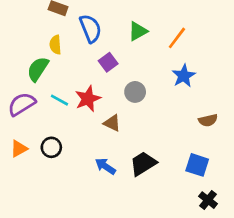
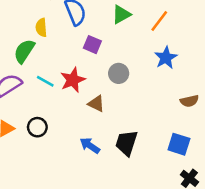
purple square: (108, 62) -> (92, 45), turned -30
black trapezoid: (143, 164) -> (126, 143), turned -40

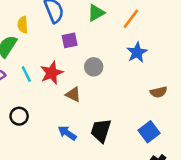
purple square: (92, 45) -> (70, 40), turned -35
cyan line: (45, 81) -> (26, 74), turned 35
blue square: (179, 144) -> (149, 132), turned 35

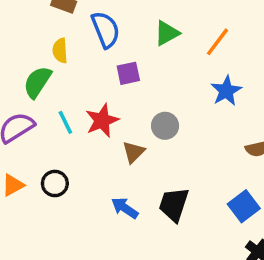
gray circle: (94, 67) -> (165, 126), moved
brown triangle: (73, 95) -> (134, 152), turned 49

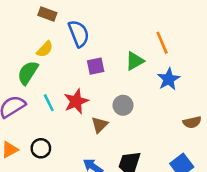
green triangle: (167, 33) -> (135, 61), moved
orange line: (217, 42) -> (162, 43), turned -60
yellow semicircle: (60, 51) -> (45, 49), turned -132

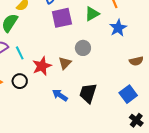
purple square: (96, 66) -> (62, 18), size x1.5
red star: (76, 101) -> (42, 66), moved
cyan line: (49, 103) -> (20, 53), moved

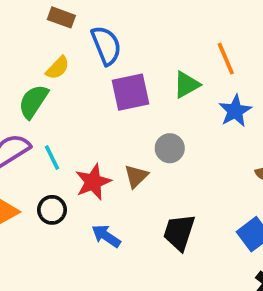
blue arrow: (60, 95) -> (106, 236), moved

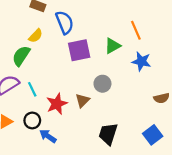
blue star: (235, 111) -> (141, 61), turned -30
blue arrow: (106, 236) -> (48, 136), moved

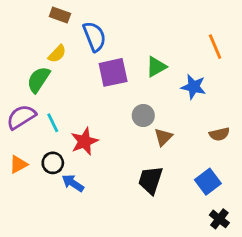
orange line: (136, 30) -> (215, 47), moved
brown triangle: (82, 100) -> (163, 137), moved

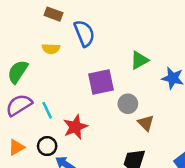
yellow semicircle: (57, 54) -> (51, 49), turned 48
purple square: (113, 72) -> (101, 82), moved
green semicircle: (38, 80) -> (18, 72), moved
brown triangle: (163, 137) -> (146, 123), turned -30

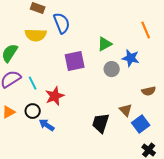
yellow semicircle: (51, 49) -> (36, 35), size x1.5
gray circle: (128, 104) -> (112, 69), moved
brown triangle: (146, 123) -> (126, 110), moved

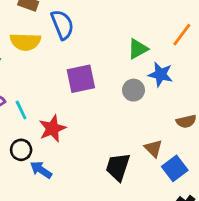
orange line: (146, 30) -> (182, 35), turned 60
green triangle: (105, 44) -> (138, 49), moved

